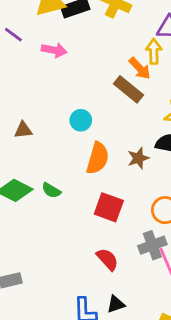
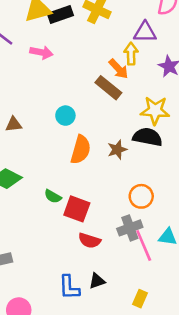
green semicircle: (51, 190) -> (53, 196), moved
red square: (109, 207) -> (77, 209), moved
red semicircle: (107, 259) -> (89, 241), turned 150

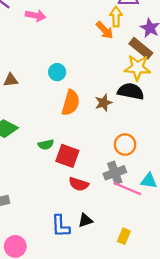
brown rectangle: (108, 88) -> (141, 48), moved
green semicircle: (53, 196) -> (46, 145), turned -42
pink line: (144, 246) -> (127, 189), turned -44

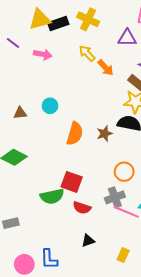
yellow arrow: (116, 17) -> (87, 53), moved, turned -42
cyan circle: (57, 72) -> (50, 106), moved
green semicircle: (46, 145) -> (52, 196), moved, size x1.6
blue L-shape: (61, 226) -> (49, 259), moved

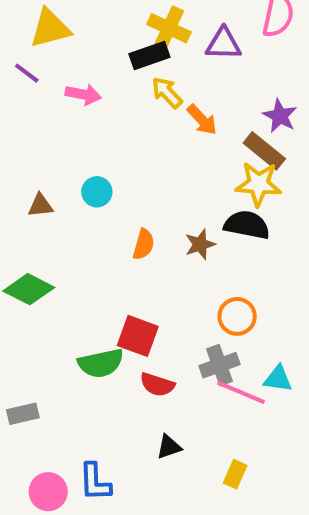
yellow triangle: (40, 19) -> (50, 28), moved
black rectangle: (58, 23) -> (149, 55), moved
purple triangle: (127, 38) -> (223, 44), moved
orange semicircle: (75, 134) -> (144, 244), size x0.7

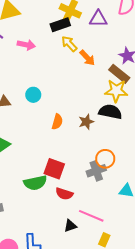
gray cross: (220, 365) -> (96, 171), moved
pink line: (241, 392) -> (91, 216), moved

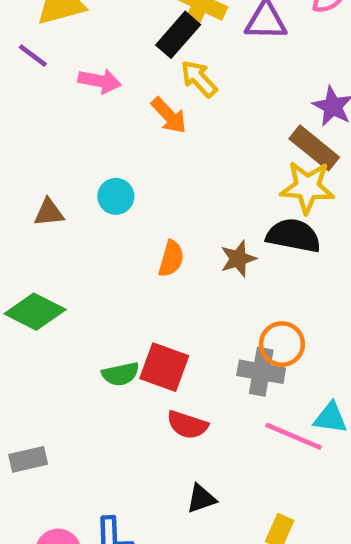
black rectangle: (60, 25) -> (178, 35), turned -30
orange arrow: (87, 58) -> (169, 116), moved
gray cross: (96, 171) -> (261, 372), turned 30
green semicircle: (35, 183) -> (120, 374), moved, size x0.7
pink line: (91, 216) -> (294, 436), moved

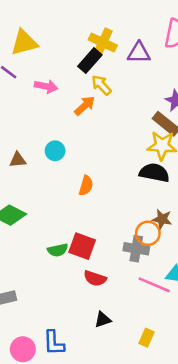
orange arrow: (169, 116) -> (85, 106), turned -90
brown star: (238, 259) -> (162, 219), moved, turned 30

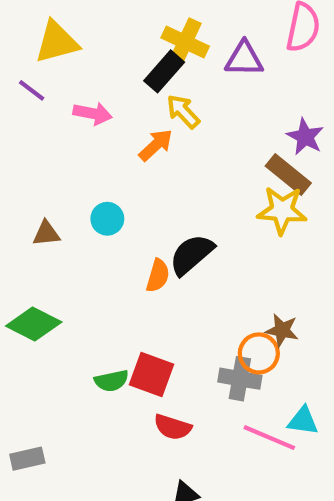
black semicircle: (154, 173) -> (191, 255), moved, turned -52

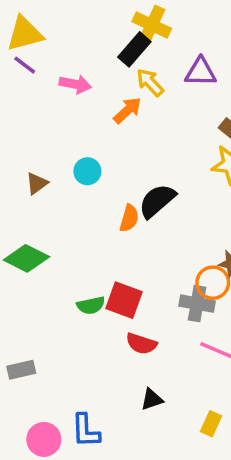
yellow triangle: (57, 42) -> (25, 34), moved
purple triangle: (244, 59) -> (201, 72), moved
brown triangle: (46, 233) -> (37, 183), turned -30

